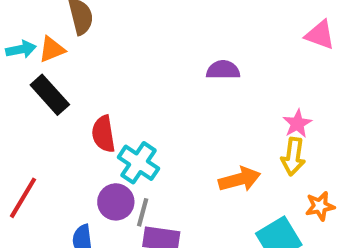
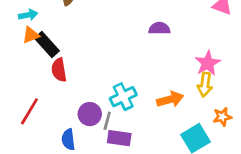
orange triangle: (52, 49) -> (31, 35), moved
pink star: (297, 124) -> (208, 63), size x1.4
red semicircle: (103, 134) -> (59, 70), moved
cyan cross: (139, 163) -> (123, 97), moved, turned 30

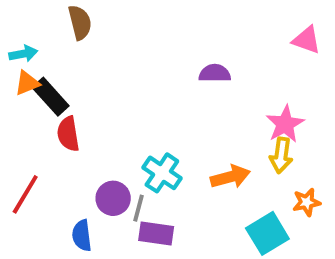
cyan cross: (123, 97) -> (162, 173), turned -30

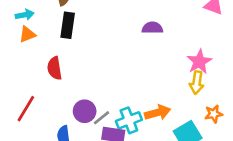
black rectangle: (51, 97) -> (68, 25), moved, turned 50
cyan cross: (162, 173) -> (129, 120), moved, turned 35
orange arrow: (230, 177) -> (158, 113), moved
gray line: (138, 208) -> (102, 118), turned 36

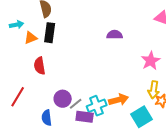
orange triangle: (27, 34) -> (31, 38), moved
yellow arrow: (197, 83) -> (154, 90), moved

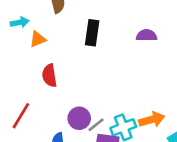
black rectangle: (50, 33) -> (92, 33), moved

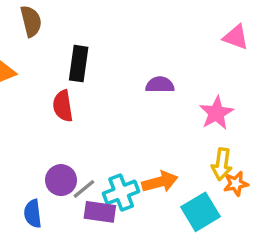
purple semicircle: (147, 35) -> (160, 85), moved
red semicircle: (49, 76) -> (63, 106), moved

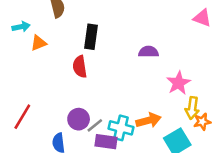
pink star: (216, 113) -> (178, 83), moved
cyan cross: (121, 192) -> (121, 128), turned 35

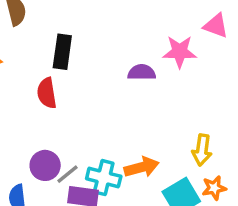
pink star: (178, 83) -> (180, 52), moved, turned 30
orange star: (202, 122) -> (214, 188), moved

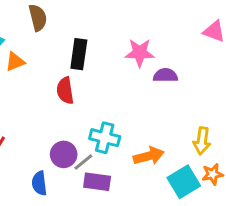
pink star: (180, 52) -> (140, 53), moved
purple semicircle: (142, 72) -> (165, 75), moved
cyan cross: (104, 178) -> (105, 138), moved

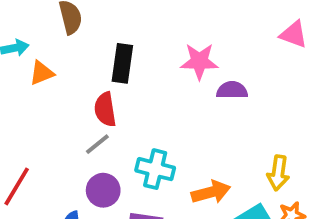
gray line: (83, 162) -> (97, 144), moved

